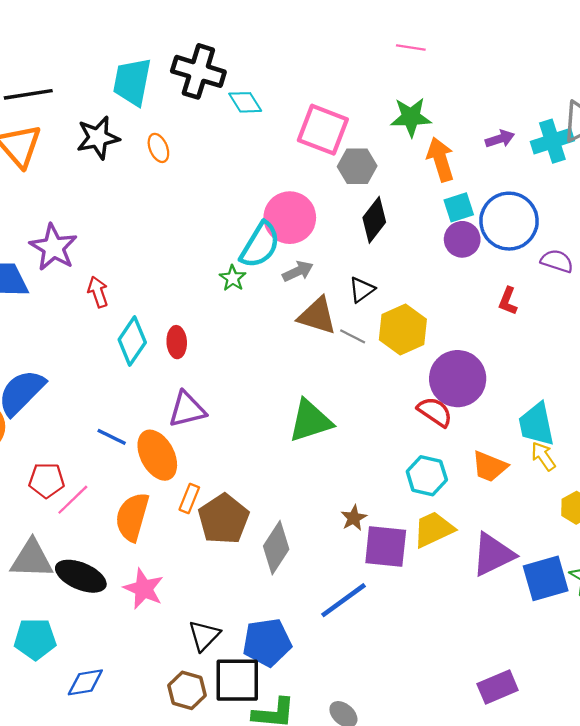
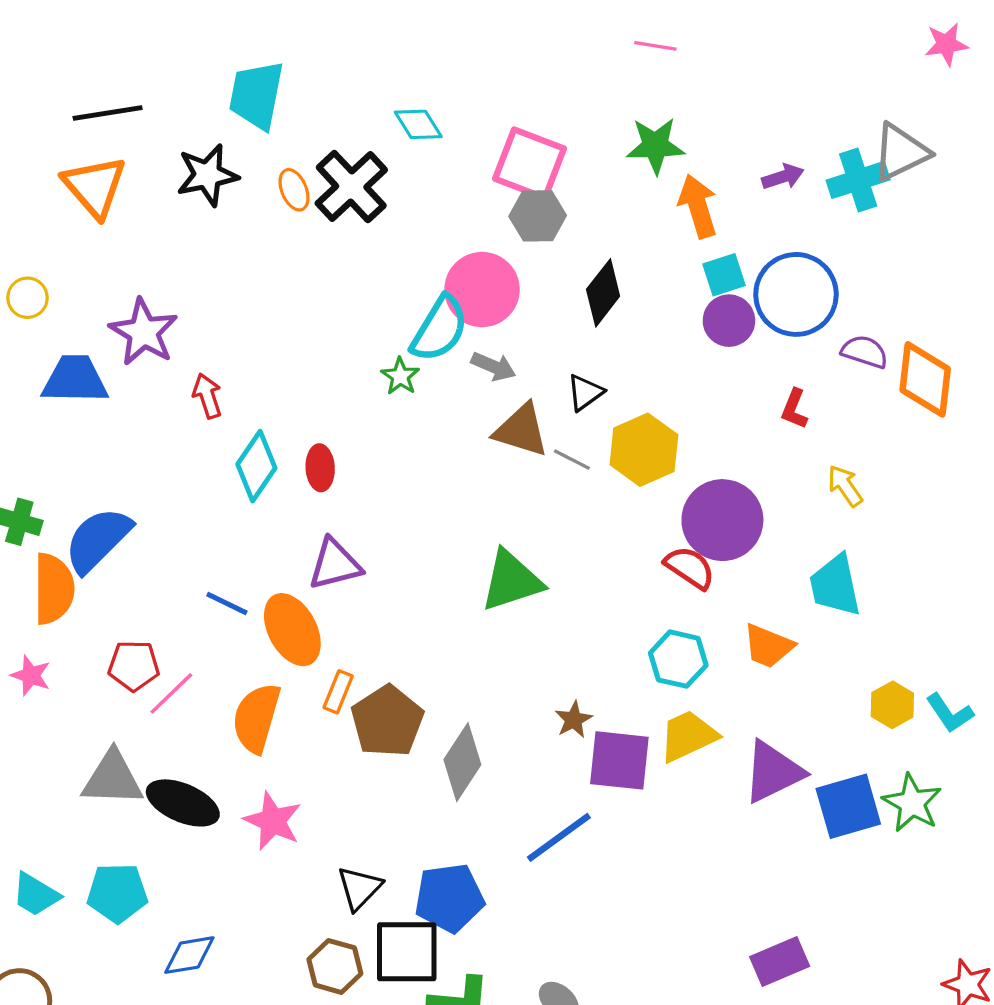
black cross: (198, 71) -> (351, 187), moved, turned 30
gray hexagon: (357, 166) -> (538, 216), moved
gray arrow: (298, 271) -> (493, 366), turned 48
yellow arrow: (543, 456) -> (845, 486), moved

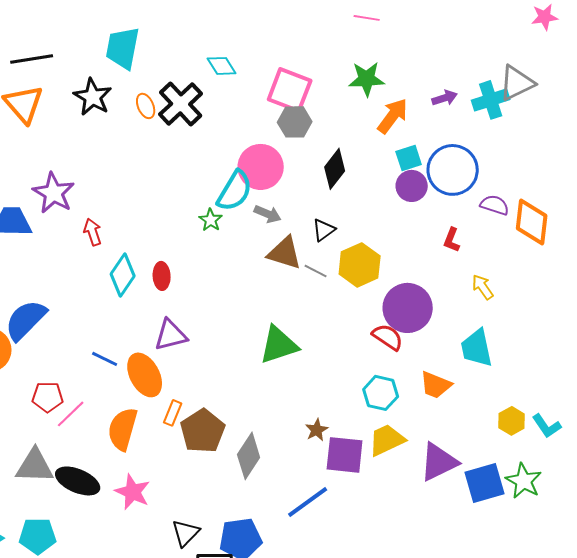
black star: (207, 175) -> (93, 97), turned -30
orange arrow: (698, 206) -> (393, 116), turned 54

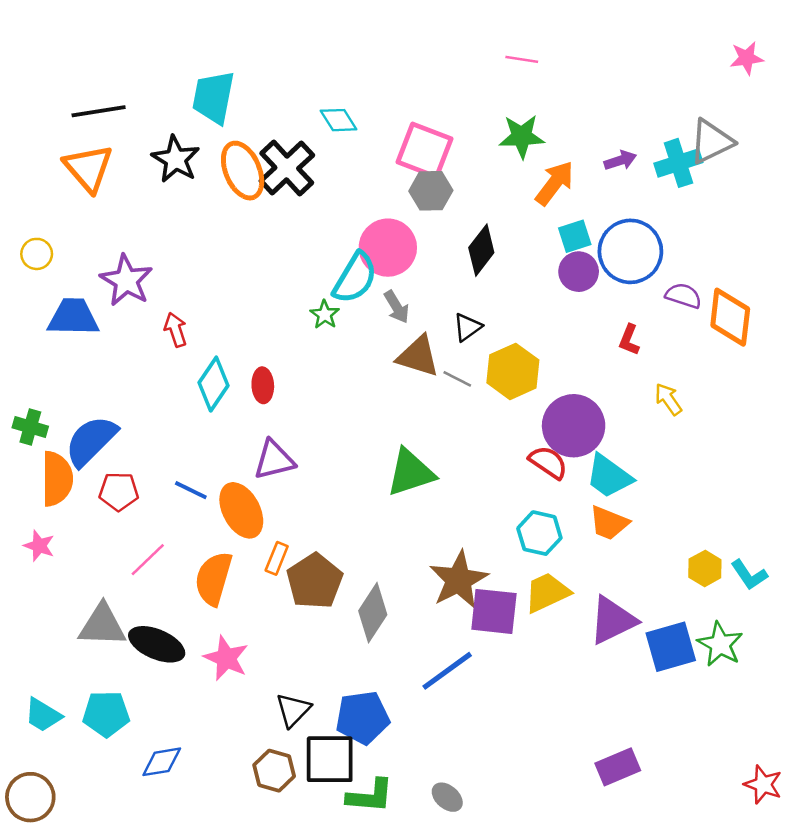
orange ellipse: (146, 106) -> (243, 171), size x1.8
gray arrow: (268, 214) -> (397, 307), turned 36
cyan trapezoid: (477, 348) -> (609, 476), moved, turned -42
red pentagon: (48, 397) -> (119, 491), moved
brown star: (317, 430) -> (459, 580), size x2.0

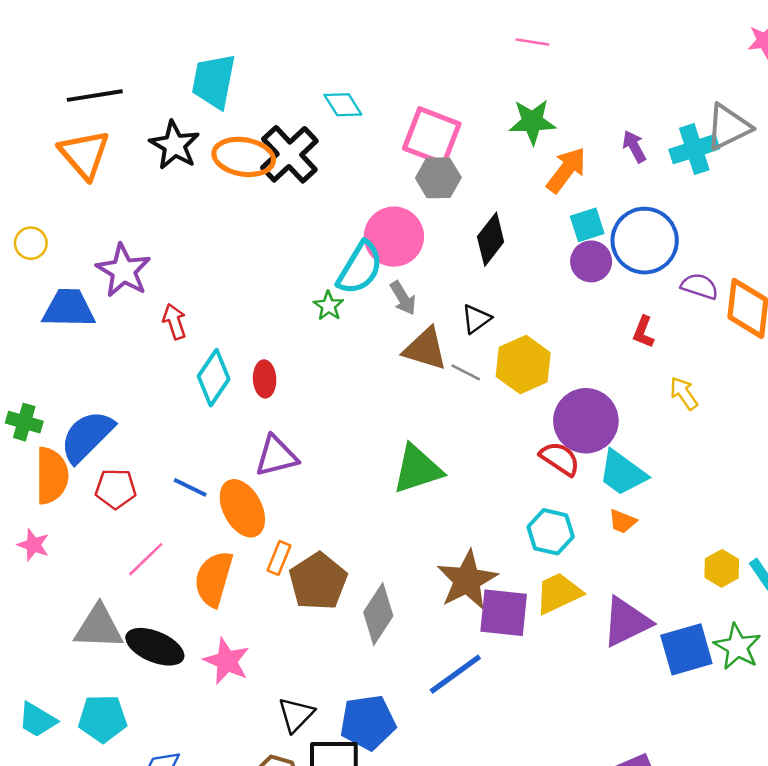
purple arrow: (620, 160) -> (634, 146), turned -100
orange ellipse: (243, 171) -> (244, 157), turned -58
orange trapezoid: (609, 523) -> (622, 521), size x0.7

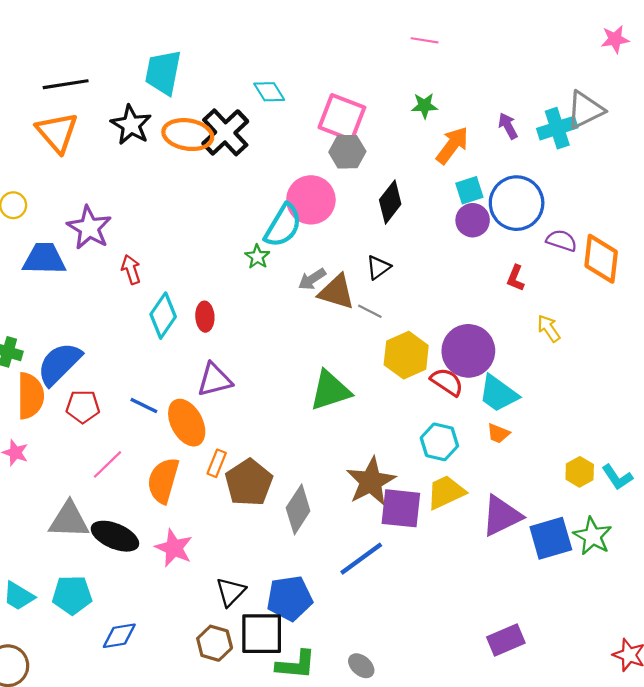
green star: (532, 122) -> (424, 106), size x0.7
gray arrow: (403, 298) -> (312, 279), moved, turned 88
yellow hexagon: (523, 365) -> (406, 355), moved

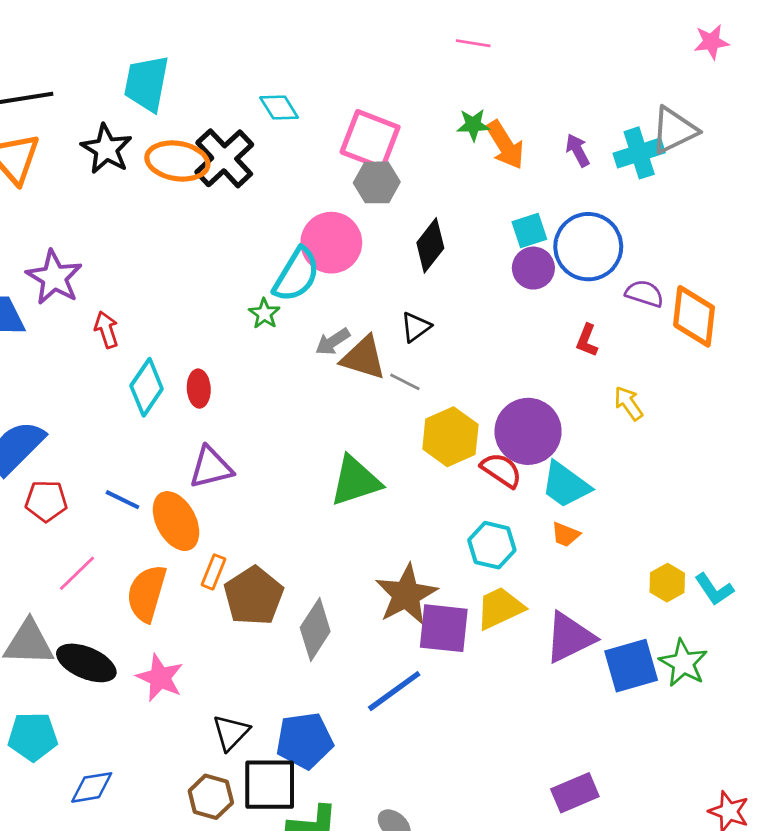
orange arrow: (452, 145) -> (505, 145), moved, turned 111

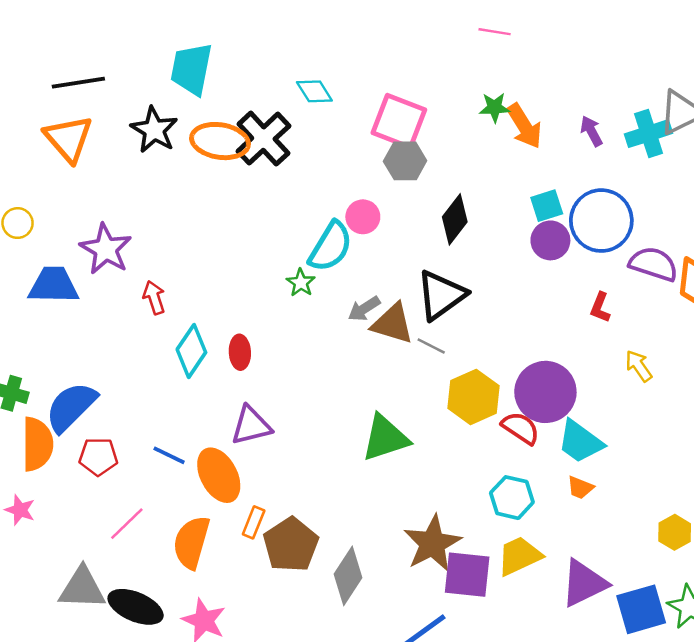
pink circle: (331, 243) -> (363, 217), size x0.6
purple semicircle: (644, 294) -> (654, 264), size x1.4
black triangle: (416, 327) -> (441, 295), size x1.8

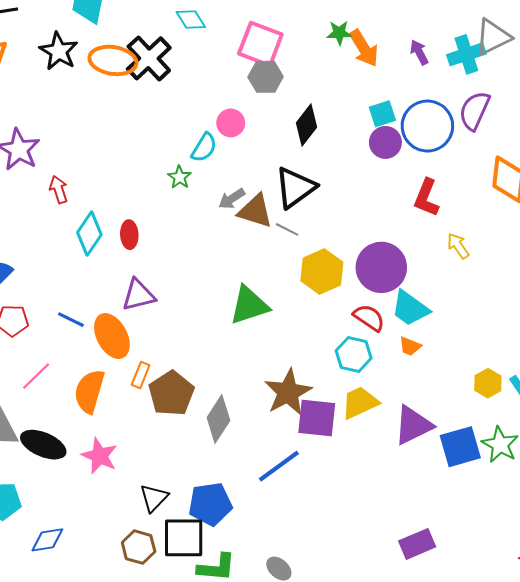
cyan semicircle: (331, 247) -> (204, 148), size x0.7
purple semicircle: (654, 264) -> (475, 111), moved, turned -84
red L-shape: (600, 307) -> (426, 198), size x1.5
red semicircle: (521, 428) -> (369, 318), moved

